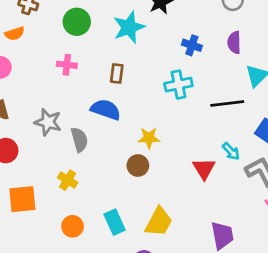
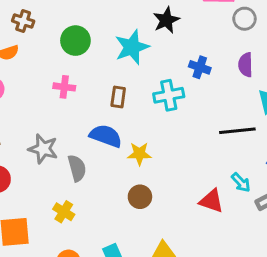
cyan cross: (178, 85) -> (169, 95), moved
yellow star: (149, 138) -> (139, 154), moved
red triangle: (204, 169) -> (211, 201), turned -40

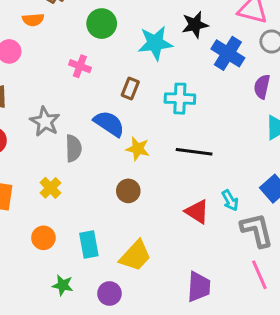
blue cross: (200, 67) -> (228, 53), moved, size x1.5
black line: (237, 131) -> (194, 152), moved

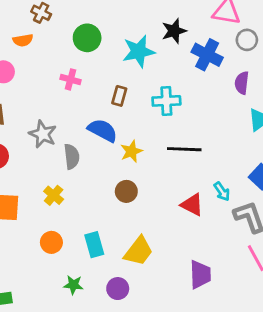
yellow star: (138, 149) -> (131, 151), turned -30

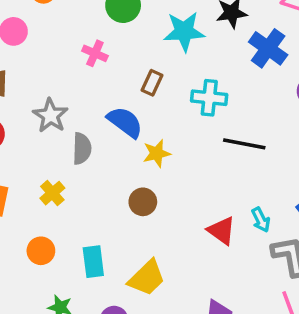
black line: (184, 149) -> (244, 144), moved

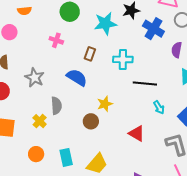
gray semicircle: (82, 149) -> (56, 106), moved
yellow star: (157, 153) -> (105, 104), moved
cyan arrow: (261, 220) -> (159, 107), moved

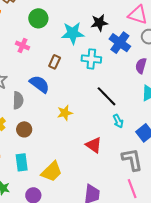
cyan cross: (123, 59) -> (91, 59), moved
black line: (145, 84) -> (106, 96), turned 35
gray semicircle: (56, 106) -> (18, 100), moved
brown circle: (91, 121) -> (24, 129), moved

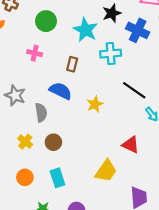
cyan star: (73, 33) -> (86, 30), turned -30
yellow star: (65, 113) -> (95, 104), moved
yellow trapezoid: (52, 172) -> (106, 171), moved

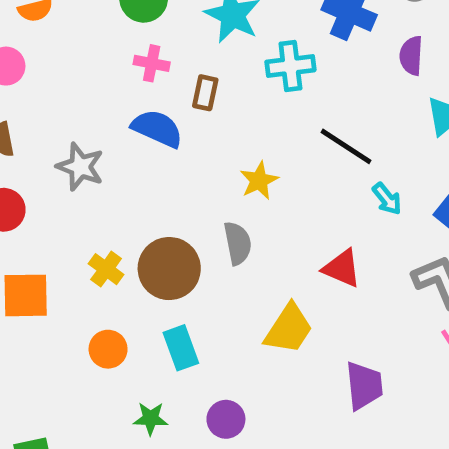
pink cross: (35, 53) -> (152, 63), moved
blue semicircle: (60, 91) -> (157, 128), moved
gray semicircle: (41, 112) -> (238, 243), moved
brown circle: (53, 142) -> (169, 269), size x1.6

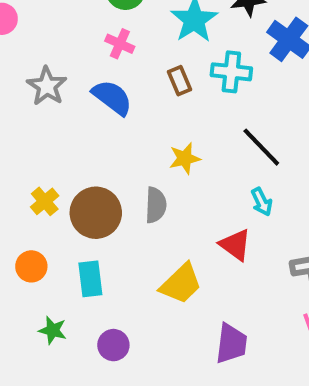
brown rectangle: (205, 93) -> (179, 81), moved, turned -48
gray star: (80, 167) -> (47, 86), moved
cyan arrow: (387, 199) -> (262, 202), moved

